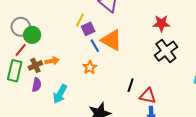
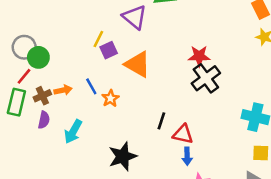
red star: (161, 23) -> (199, 56), moved
blue line: (95, 46) -> (91, 86), moved

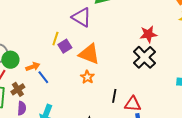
red star: (199, 56) -> (148, 34), moved
blue line: (91, 86) -> (43, 77), moved
orange arrow: (63, 90) -> (33, 67), moved
orange star: (110, 98) -> (87, 77), moved

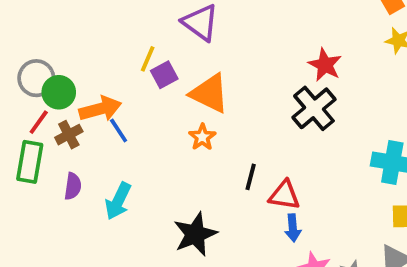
red star: (148, 34) -> (325, 65), turned 30
orange arrow: (33, 67) -> (100, 109), size x1.5
brown cross: (18, 89) -> (69, 135), moved

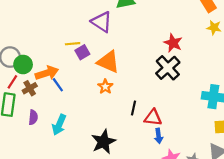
yellow line: (148, 59) -> (73, 44), turned 64

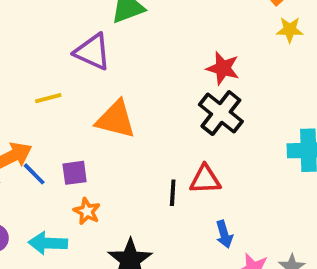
purple square: (82, 52) -> (75, 173), moved, turned 32
orange star: (105, 87) -> (87, 211), moved
red triangle: (153, 118) -> (205, 179), moved
cyan arrow: (59, 125) -> (48, 243), turned 78

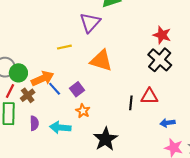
purple triangle: (93, 52) -> (90, 23), turned 45
purple square: (75, 173) -> (77, 89), turned -32
blue arrow: (224, 234) -> (167, 123), moved, turned 96

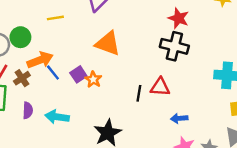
yellow line: (64, 47) -> (55, 18), moved
black cross: (160, 60) -> (174, 46), turned -30
green circle: (18, 73) -> (20, 37), moved
orange star: (83, 111) -> (93, 79), moved

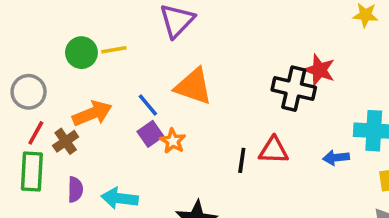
red star: (179, 18) -> (319, 70), moved
green circle: (20, 37) -> (81, 53), moved
blue line: (53, 72) -> (148, 105), moved
blue arrow: (179, 118) -> (336, 158), moved

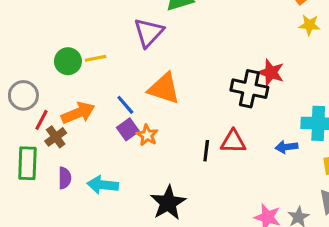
red line: (36, 133) -> (42, 120), moved

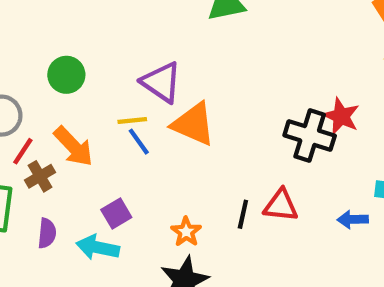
purple triangle: (149, 33) -> (161, 82), moved, turned -44
yellow line: (96, 58) -> (132, 120), moved
orange arrow: (78, 113) -> (73, 146), turned 64
purple square: (128, 129) -> (116, 213), moved
orange star: (147, 135) -> (186, 232), moved

